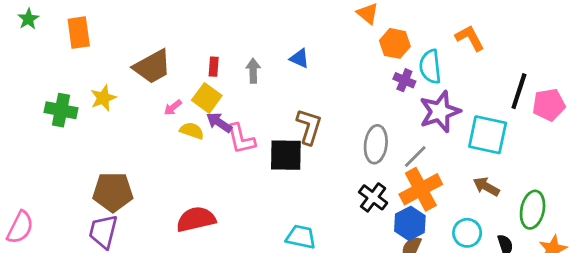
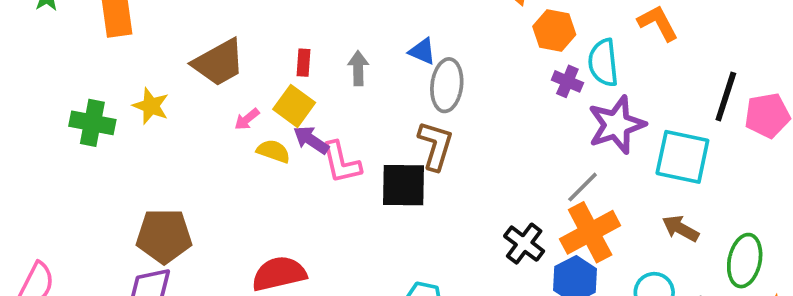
yellow star: (103, 98) -> (151, 106), turned -30
gray ellipse: (376, 144) -> (447, 85), moved

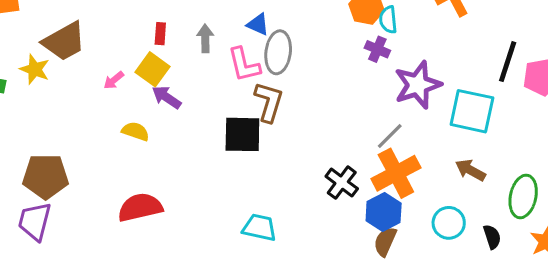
brown trapezoid: (219, 63) -> (64, 41), moved
cyan semicircle: (603, 63) -> (388, 20), moved, size x0.7
yellow semicircle: (273, 151) -> (135, 131), moved
pink L-shape: (341, 162) -> (244, 65), moved

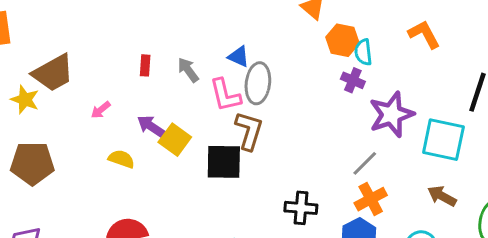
gray arrow: (205, 38) -> (188, 70), turned -35
yellow square: (153, 69) -> (175, 140), moved
orange cross: (396, 173) -> (371, 199), size x0.7
brown pentagon: (46, 176) -> (32, 163), moved
black cross: (342, 183) -> (301, 208), moved, turned -32

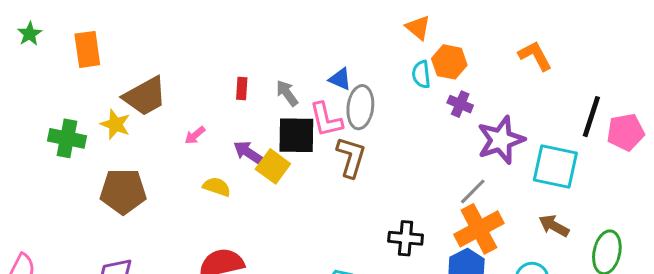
cyan semicircle: (363, 52) -> (421, 74), moved
black square: (224, 162) -> (296, 135), moved
orange cross: (371, 199) -> (479, 229), size x1.4

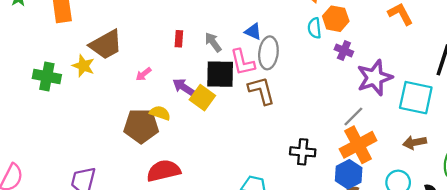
brown L-shape: (351, 157) -> (261, 91), turned -32
brown pentagon: (123, 191) -> (141, 126), moved
brown arrow: (554, 226) -> (415, 142), turned -40

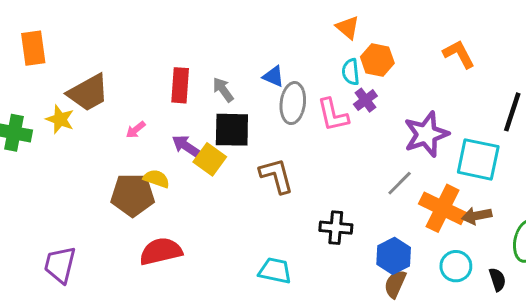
red rectangle: (179, 39) -> (180, 85), size x1.6
purple cross: (344, 50) -> (365, 100), moved, turned 30
pink L-shape: (243, 62) -> (333, 115), moved
brown L-shape: (261, 91) -> (276, 176), moved
orange cross: (358, 145) -> (443, 208), moved, turned -36

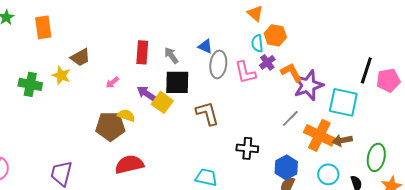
orange L-shape: (459, 54) -> (291, 72), moved
brown trapezoid: (88, 93) -> (80, 57), size x0.7

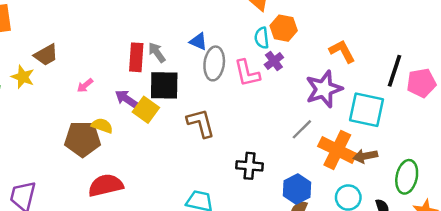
red rectangle: (142, 52) -> (136, 57), moved
orange L-shape: (291, 72) -> (342, 51), moved

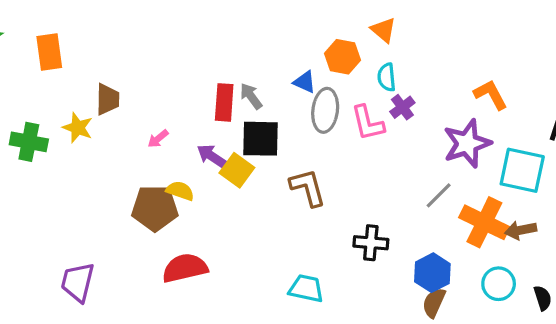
orange hexagon: (284, 28) -> (342, 57), moved
brown trapezoid: (46, 55) -> (108, 99), turned -60

